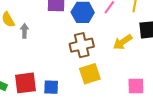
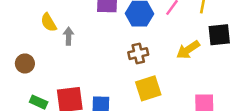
brown cross: (82, 45) -> (138, 54), size x0.7

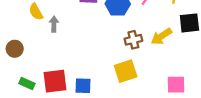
brown cross: (138, 54) -> (133, 40), moved

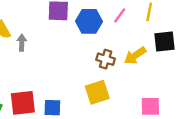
brown cross: (133, 40) -> (106, 59), turned 30

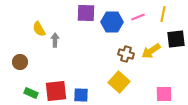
pink line: (120, 15) -> (138, 17), turned 32
yellow square: (97, 92) -> (119, 82), turned -30

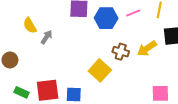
gray arrow: (55, 40) -> (47, 37), turned 32
yellow square: (119, 82) -> (100, 70), moved

